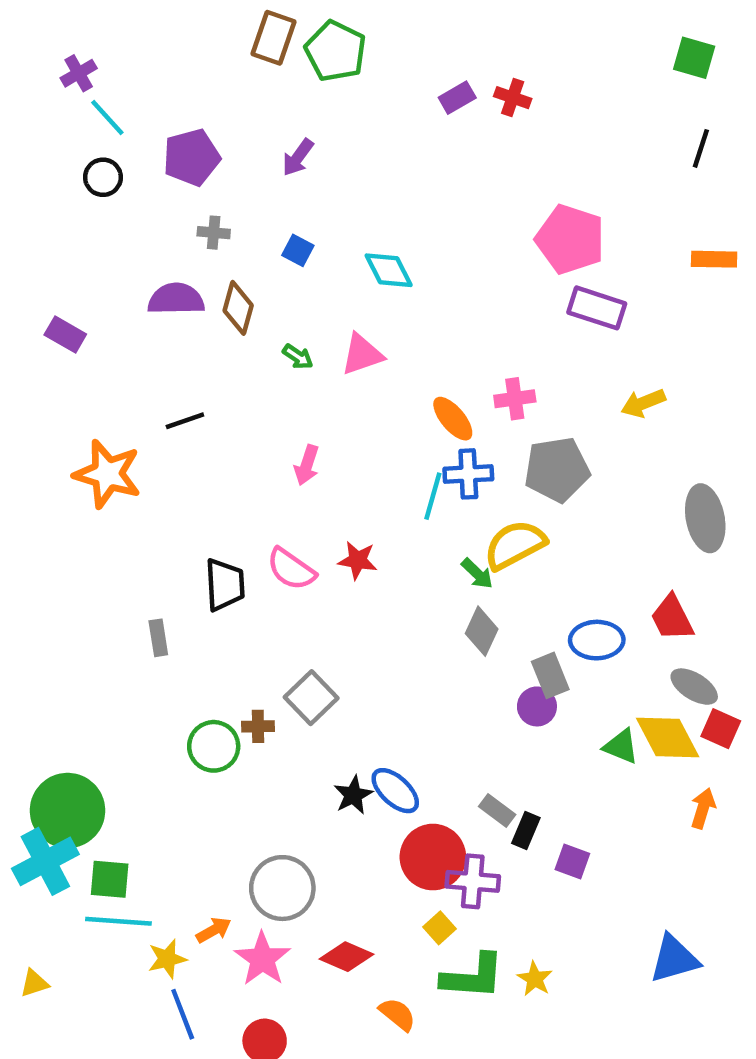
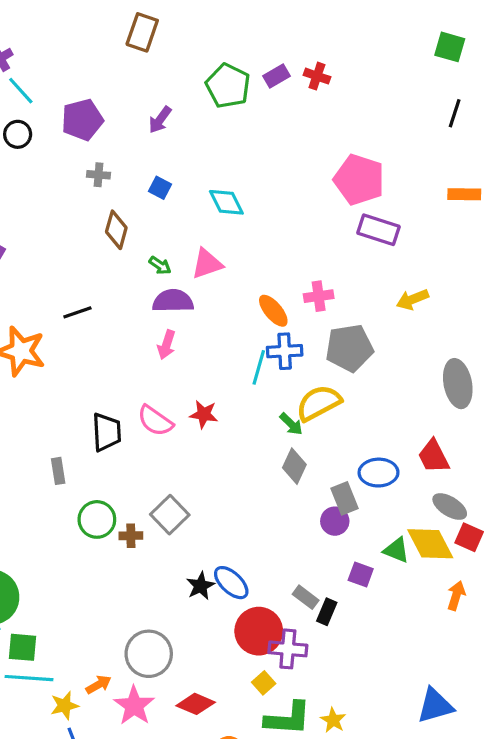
green pentagon: (335, 51) -> (228, 86), moved
purple semicircle: (176, 299) -> (173, 301), moved
green circle: (214, 746) -> (97, 519), moved
purple square: (572, 861) -> (361, 574), moved

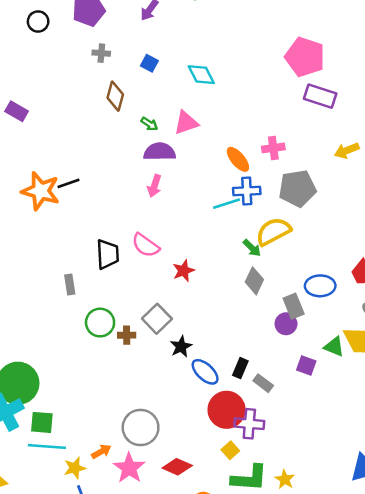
black line: (77, 312) -> (68, 183), moved
cyan line: (259, 367) -> (227, 204), turned 56
red star: (204, 414) -> (184, 271), moved, turned -30
black star: (200, 586) -> (181, 347), moved
black rectangle: (327, 612) -> (240, 368), moved

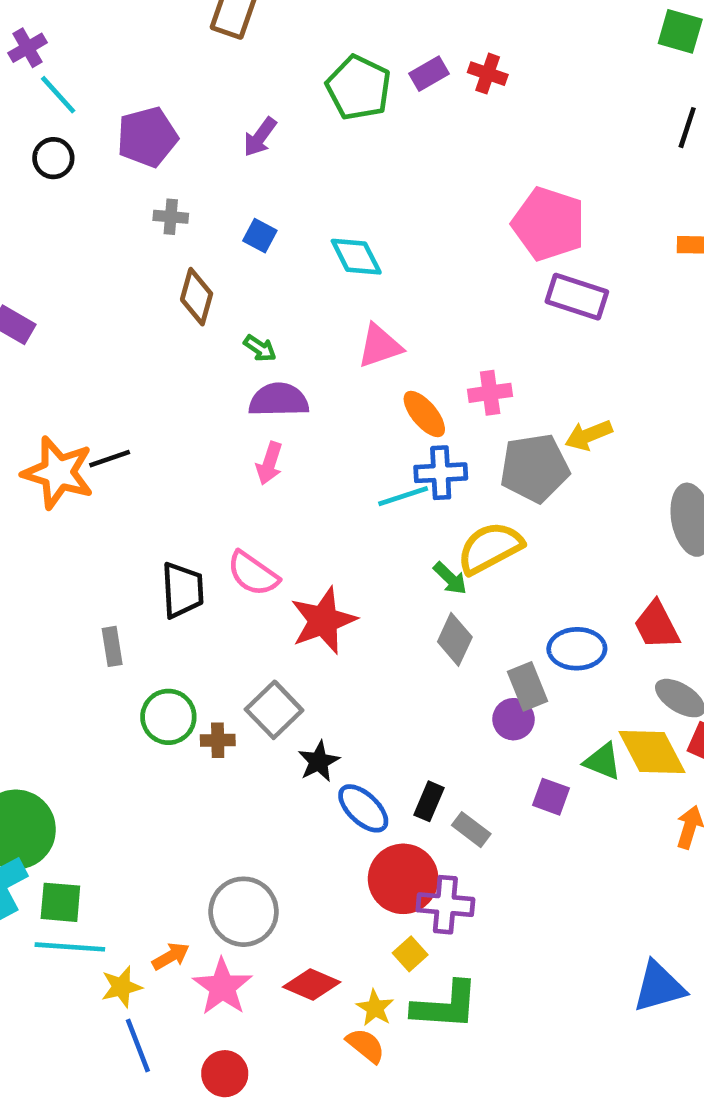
pink triangle: (186, 123) -> (380, 346), moved
yellow arrow: (347, 151) -> (589, 435), moved
red star: (184, 271) -> (323, 621), size x1.6
yellow star: (285, 479) -> (375, 1008), moved

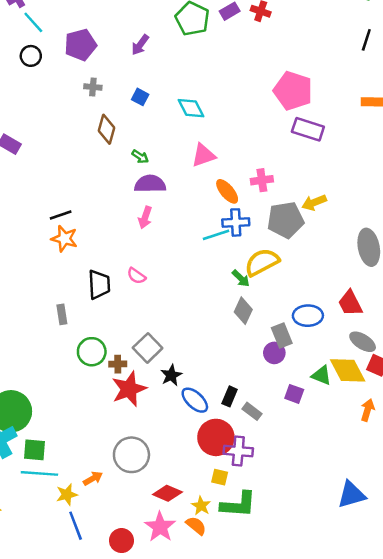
orange star: (58, 473) -> (64, 239), moved, size x0.7
pink semicircle: (253, 574) -> (136, 276), size x0.7
red star: (323, 621) -> (129, 389), moved
yellow square: (410, 954) -> (220, 477), turned -35
pink star: (222, 987) -> (160, 527), moved

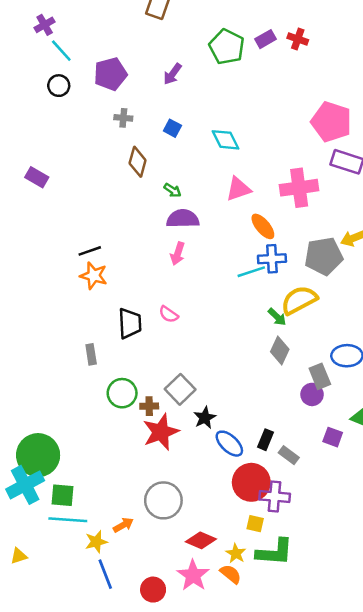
pink cross: (262, 180) -> (299, 188), moved, size x1.6

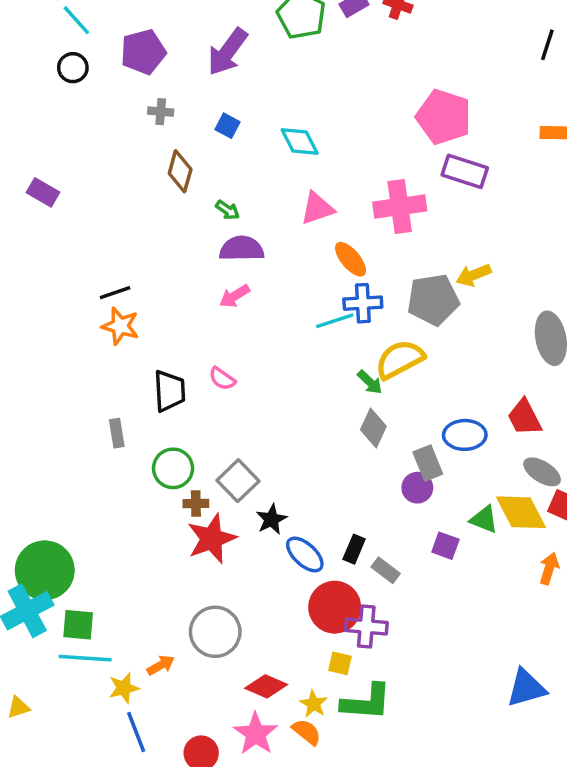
purple arrow: (172, 74) -> (228, 52), size x1.6
pink arrow: (178, 254) -> (235, 296), turned 40
green circle: (122, 393) -> (173, 468), moved

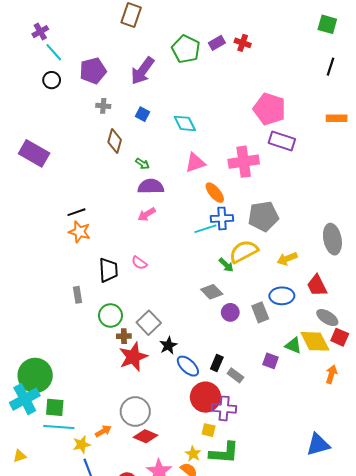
purple rectangle: (43, 192) -> (34, 153), size x1.6
yellow arrow: (474, 275) -> (287, 259), moved
gray diamond: (373, 428) -> (212, 292), moved, turned -70
purple circle: (417, 488) -> (230, 312), moved
red diamond: (266, 686) -> (146, 436), moved

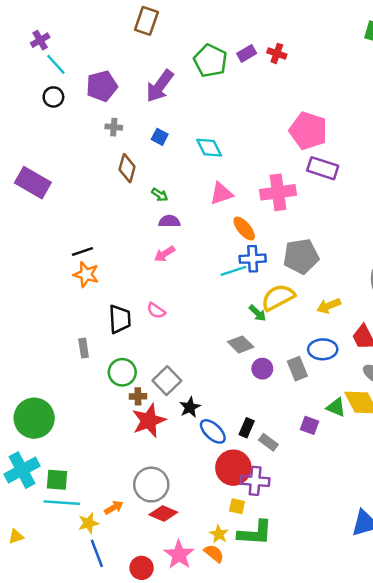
purple semicircle: (151, 186) -> (169, 221), size x0.7
green circle: (35, 375) -> (34, 418), moved

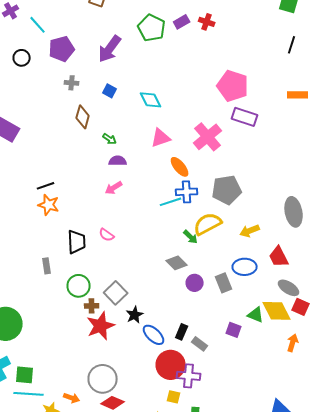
cyan line: (56, 64) -> (38, 25), moved
pink cross: (278, 192) -> (208, 137), turned -32
orange arrow: (114, 508) -> (72, 398), turned 49

